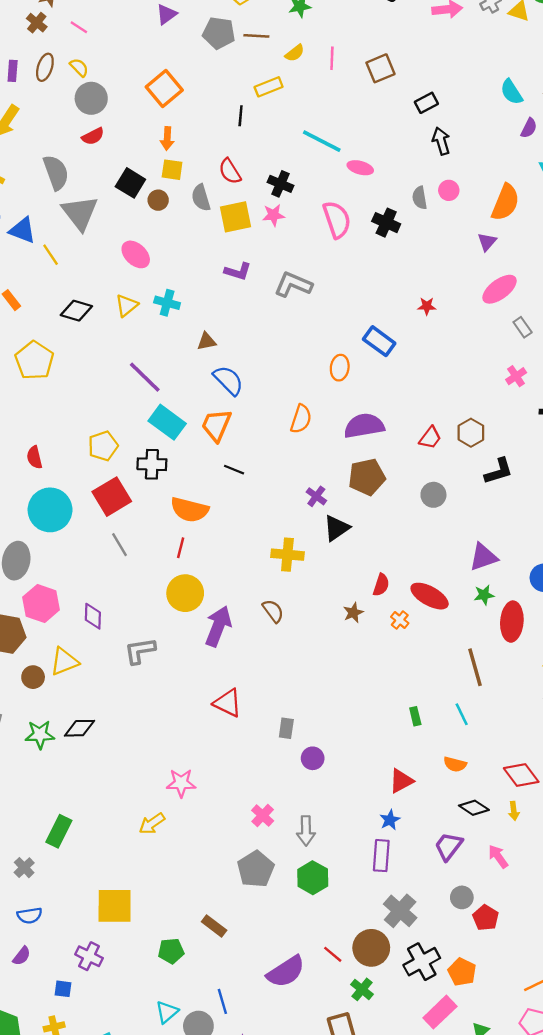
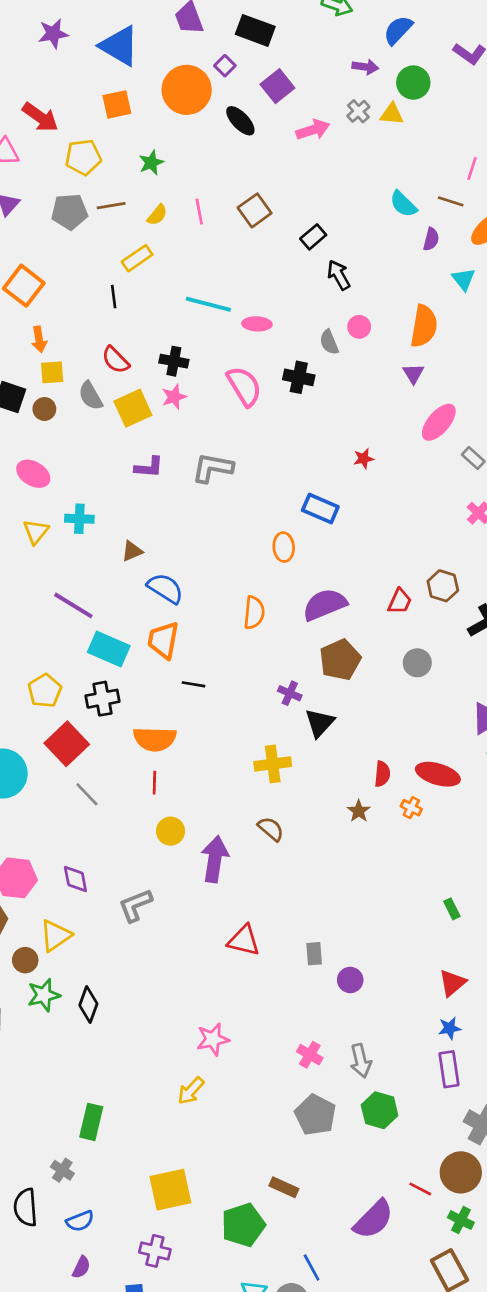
yellow circle: (185, 593) -> (171, 831), size x0.7
black diamond: (79, 728) -> (88, 1005), turned -56
green star: (40, 735) -> (44, 995), moved
blue star: (390, 820) -> (450, 1028), turned 30
green pentagon: (171, 951) -> (243, 1225), size x1.5

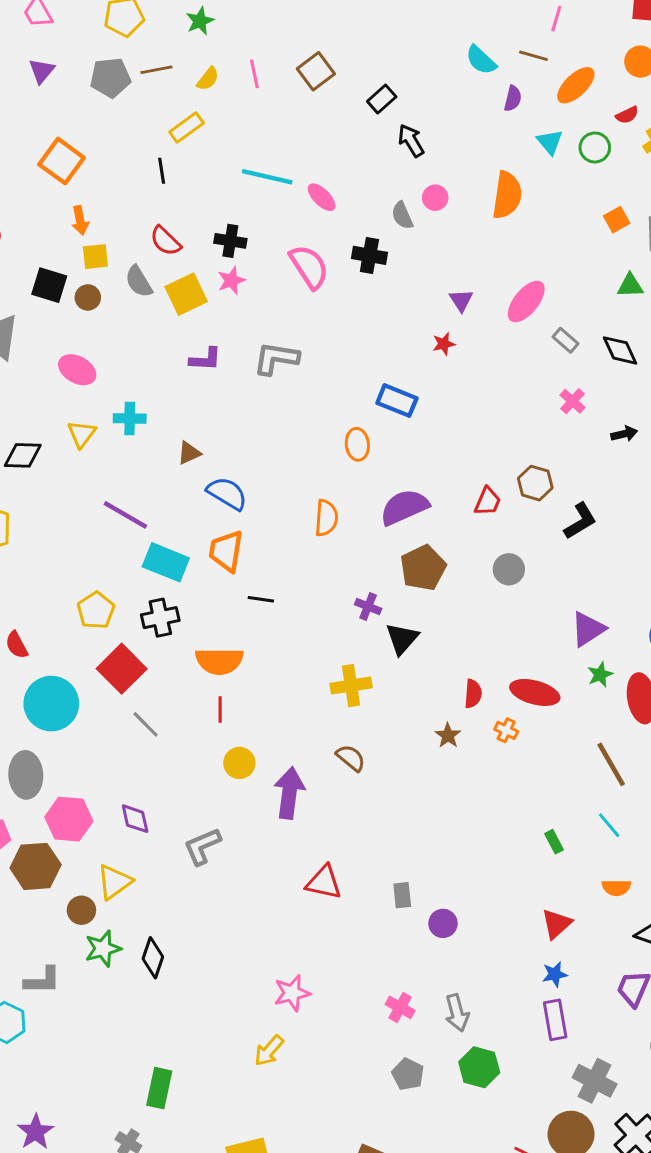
pink ellipse: (257, 324) -> (322, 197), turned 44
purple triangle: (413, 374) -> (461, 300), moved
gray pentagon: (315, 1115) -> (408, 1074), size x0.7

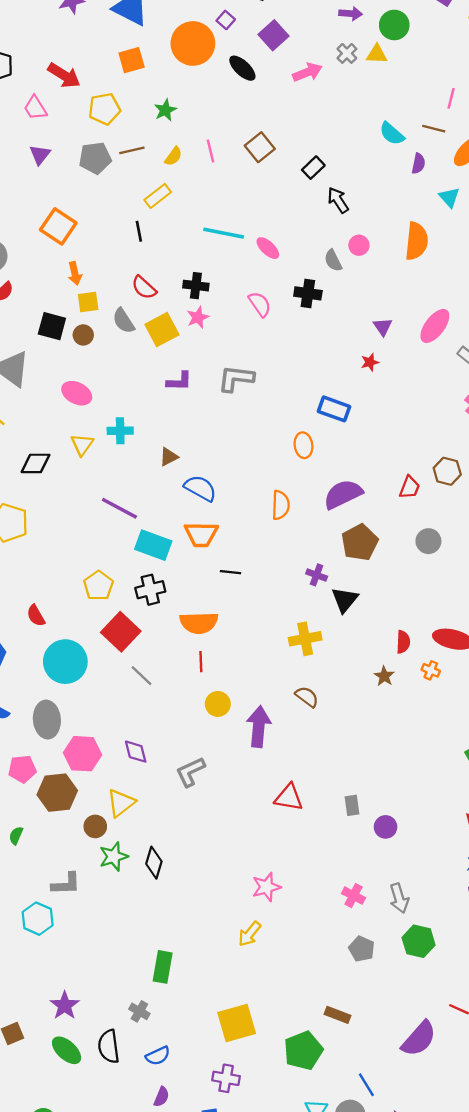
pink semicircle: (309, 267) -> (260, 304), size x0.7
orange trapezoid: (226, 551) -> (201, 534), turned -96

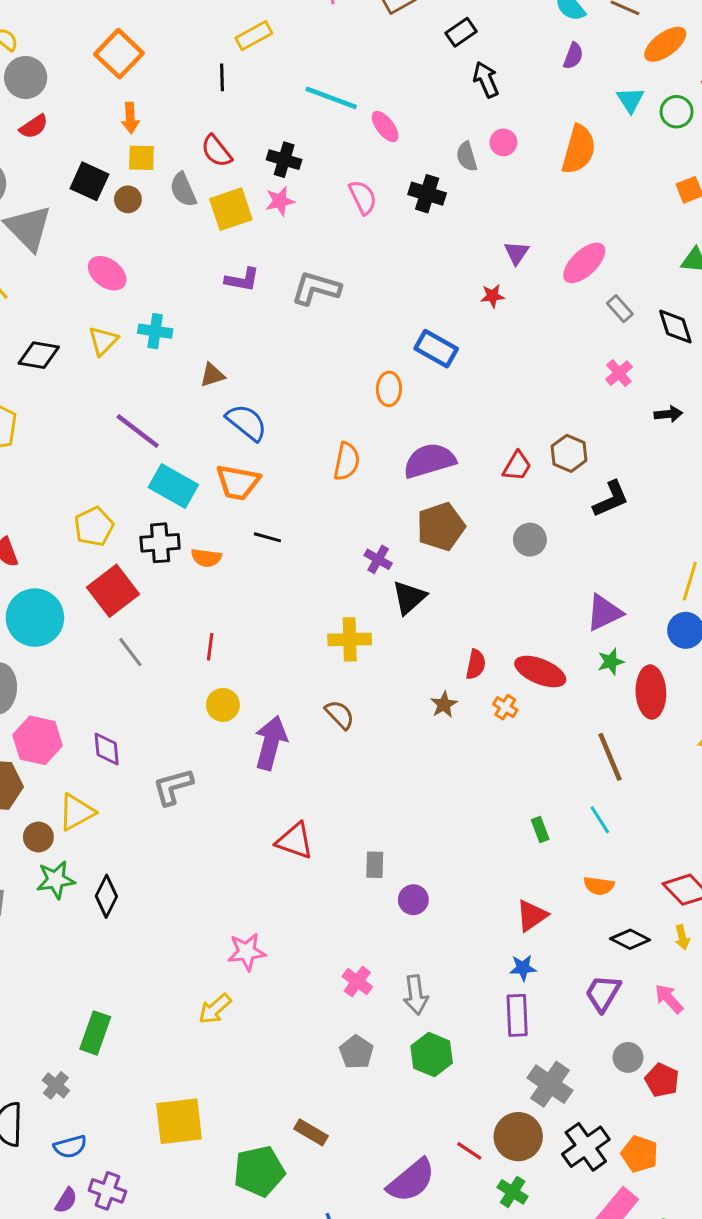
purple semicircle: (418, 163) -> (573, 56), moved
orange semicircle: (199, 623) -> (206, 558), moved, size x0.6
purple cross: (226, 1078) -> (107, 1191), moved

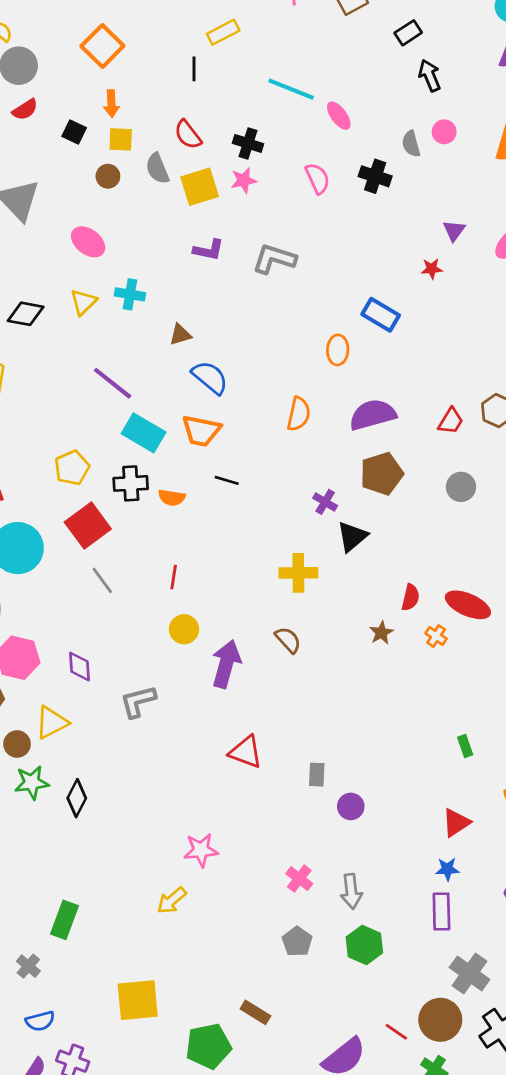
black square: (89, 181) -> (74, 132), moved, size x0.7

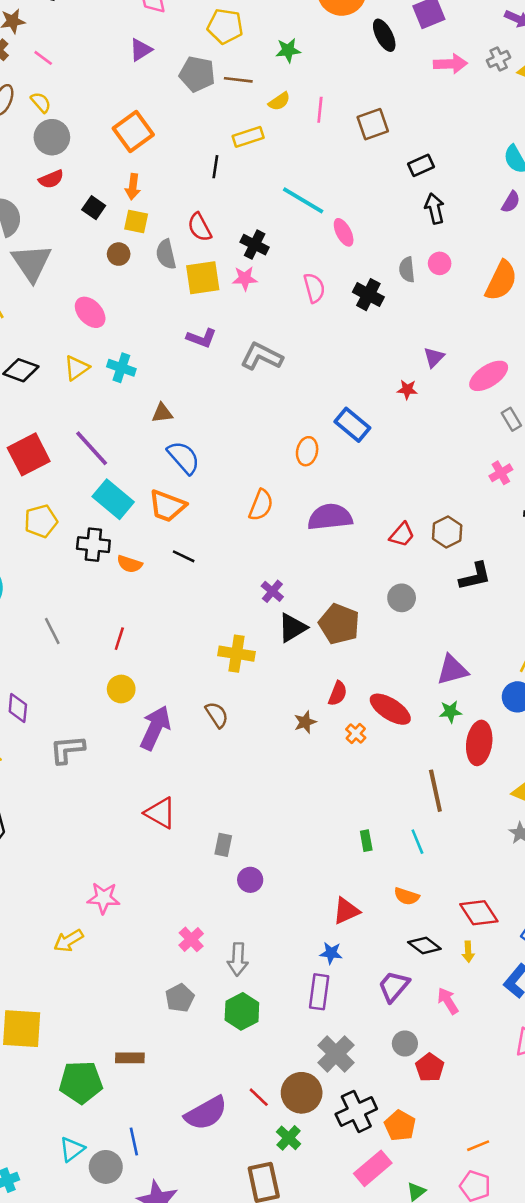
brown pentagon: (382, 474) -> (339, 624), moved, turned 30
red square: (88, 525) -> (29, 454), moved
brown rectangle: (255, 1012) -> (130, 1058), turned -40

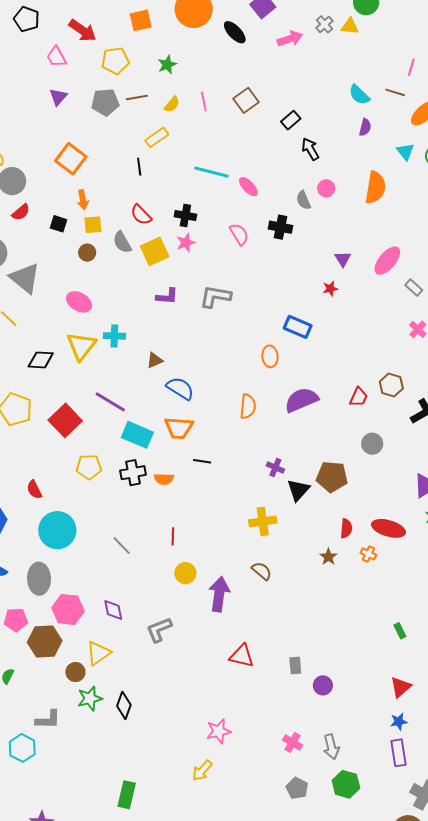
yellow triangle: (77, 368) -> (81, 346), size x1.5
yellow pentagon: (41, 521) -> (89, 467), turned 30

